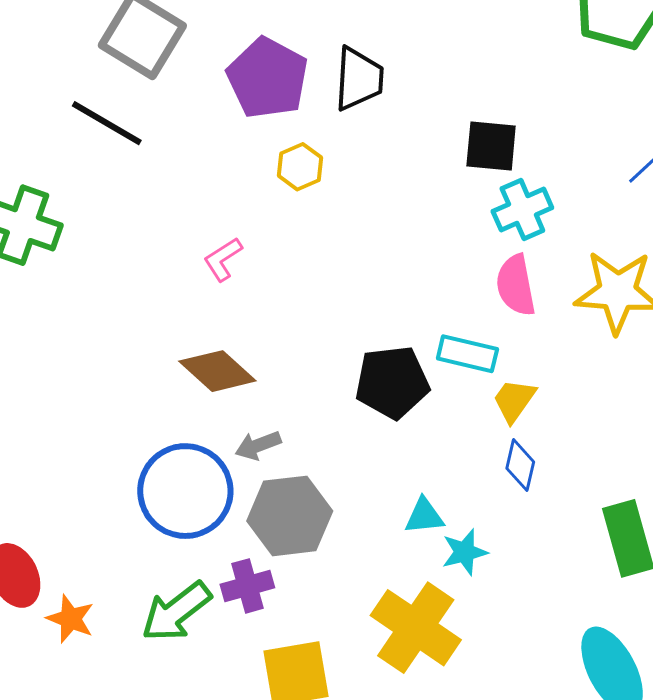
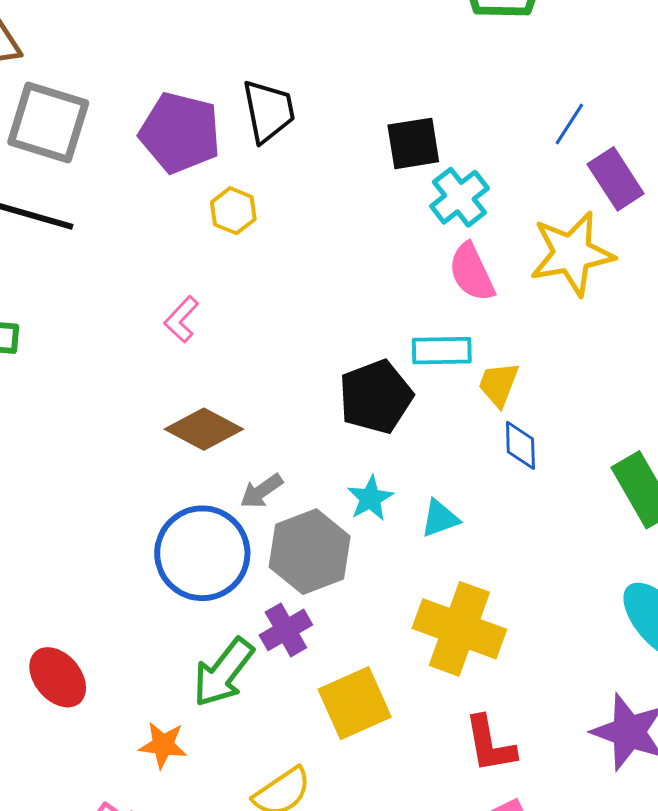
cyan star: (465, 552) -> (370, 498), moved
orange star: (70, 619) -> (163, 745), moved

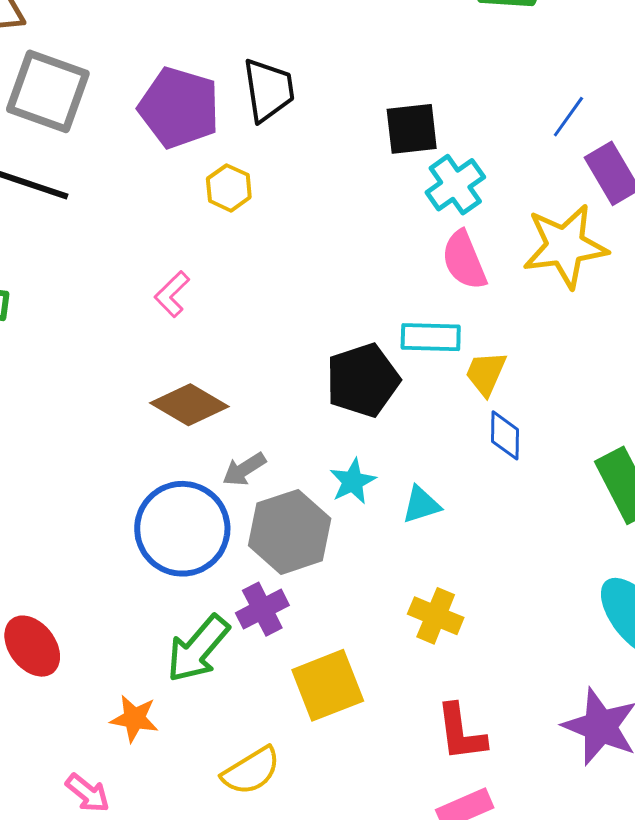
yellow cross: (459, 629) -> (436, 616), size x0.6

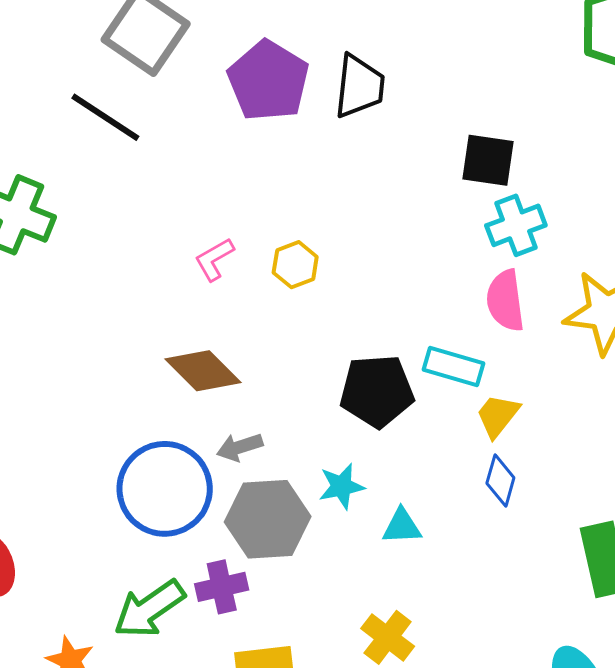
yellow hexagon: (229, 188) -> (295, 265), moved

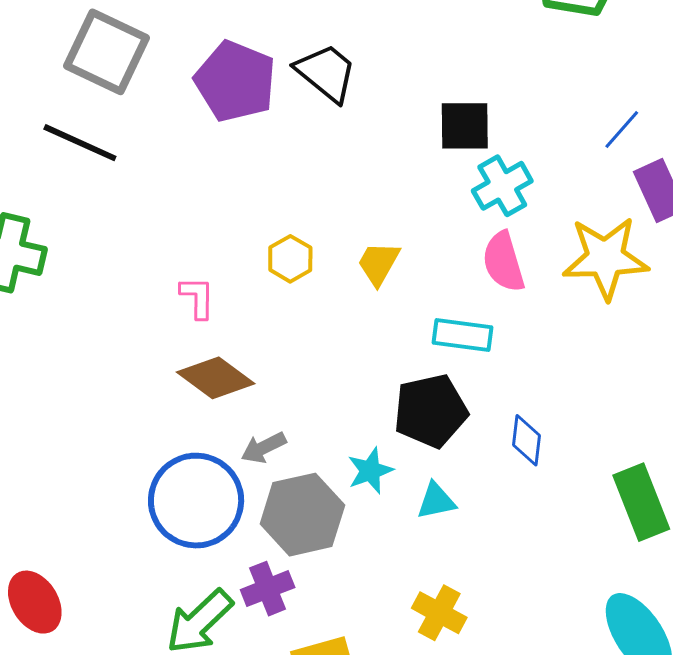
black trapezoid: (359, 86) -> (326, 73), turned -48
pink L-shape: (214, 259) -> (197, 297), moved, turned 129
black pentagon: (377, 391) -> (431, 411), moved
yellow trapezoid: (498, 416) -> (378, 263), moved

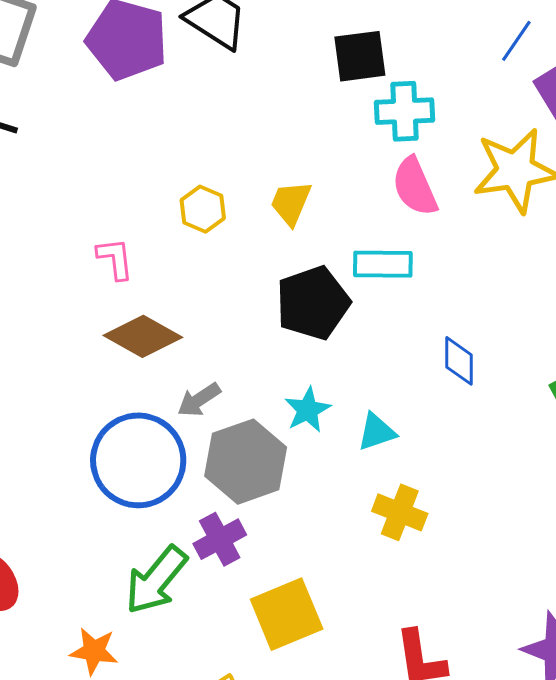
cyan cross: (502, 186) -> (405, 111), turned 34
black pentagon: (431, 411) -> (313, 303), moved
yellow cross: (439, 613) -> (400, 512), moved

